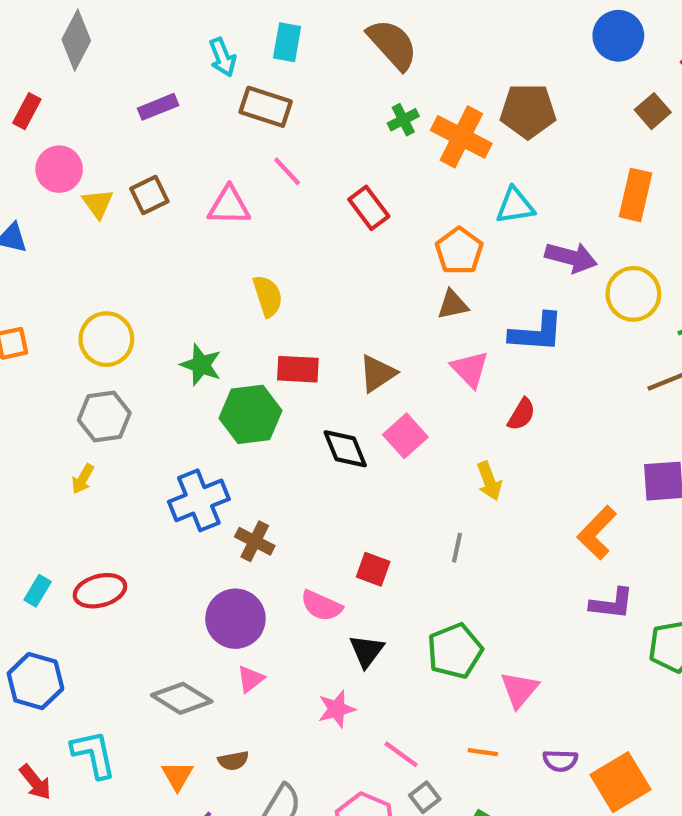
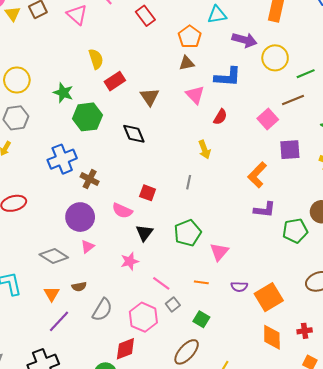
pink triangle: (229, 206) -> (77, 15), turned 40
red rectangle: (298, 369) -> (115, 81), moved, turned -36
brown triangle: (377, 373) -> (150, 97), turned -30
pink square: (405, 436) -> (268, 119), moved

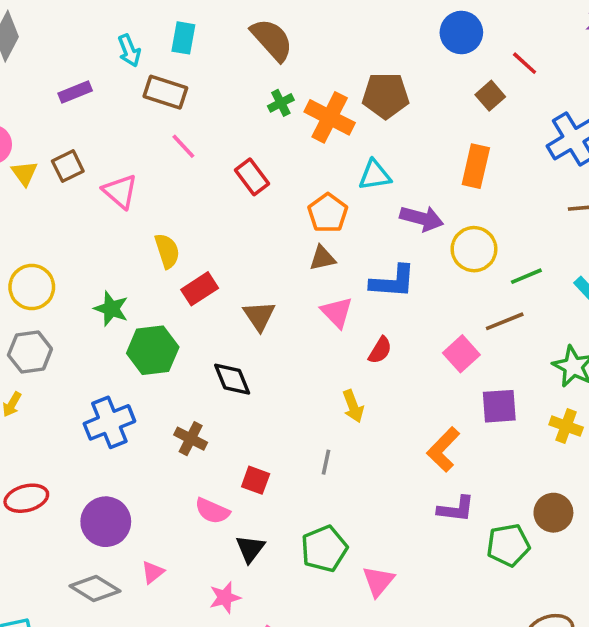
pink triangle: (77, 15) -> (120, 191), moved
brown cross: (90, 179) -> (191, 439), moved
purple circle: (80, 217) -> (106, 522), moved

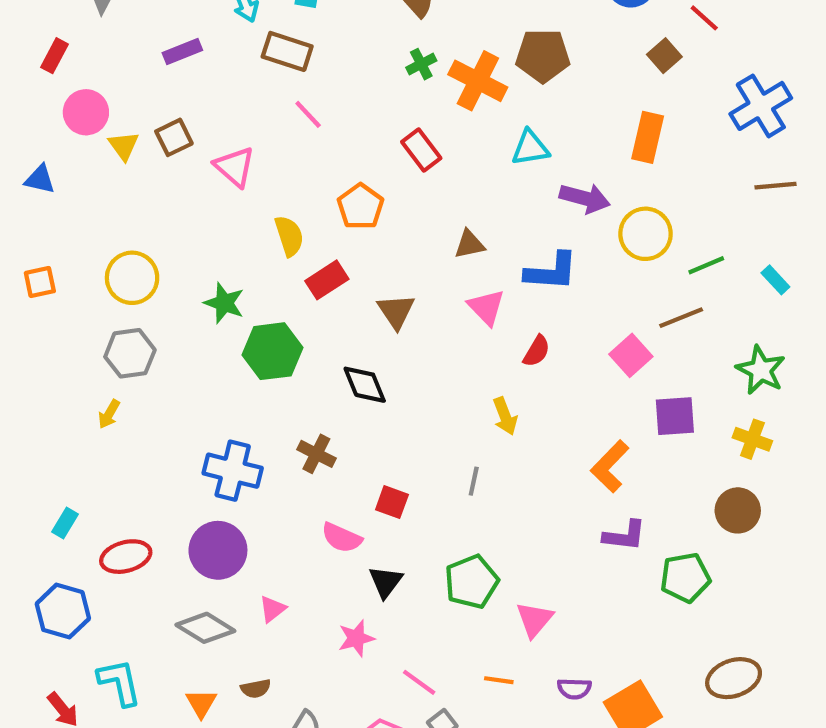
red rectangle: (252, 177) -> (421, 150), moved
orange pentagon: (328, 213) -> (360, 207), moved
blue cross: (109, 422) -> (233, 471), moved, turned 36
red ellipse: (26, 498) -> (126, 557), moved
brown circle: (553, 513) -> (738, 510), moved

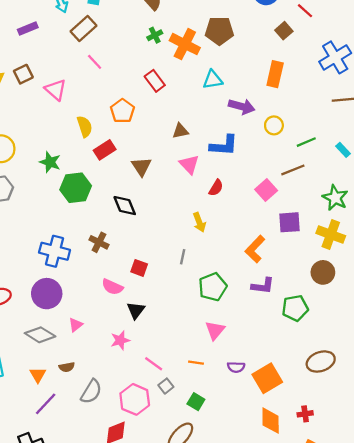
brown rectangle: (287, 51) -> (83, 28), turned -60
yellow circle: (646, 234) -> (274, 125), size x0.7
yellow cross: (752, 439) -> (331, 235), size x1.4
green pentagon: (472, 582) -> (213, 287), moved

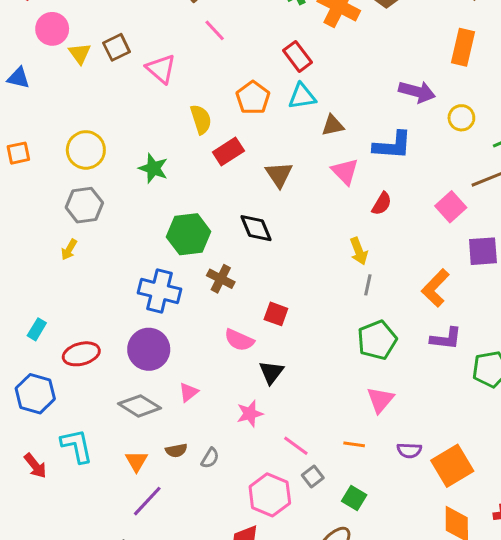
cyan triangle: (213, 80) -> (302, 96), moved
green hexagon: (76, 188) -> (189, 234), moved
gray line: (183, 257) -> (368, 285), moved
gray semicircle: (91, 392) -> (210, 458), moved, size x0.6

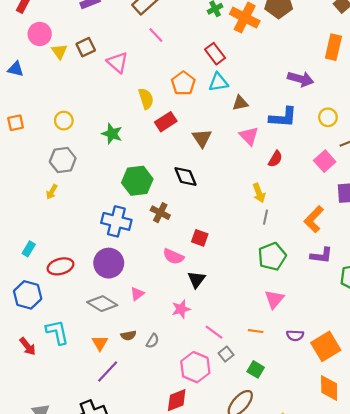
yellow circle: (461, 118) -> (328, 117), moved
yellow circle: (86, 150) -> (64, 121), size x0.7

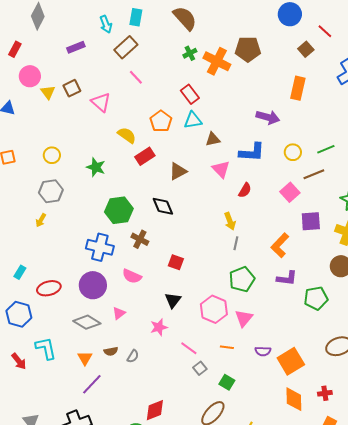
yellow semicircle: (146, 99) -> (127, 135), turned -36
brown triangle: (202, 138) -> (178, 171), turned 36
pink semicircle: (173, 256) -> (132, 276), moved
pink hexagon: (195, 367) -> (214, 309), moved

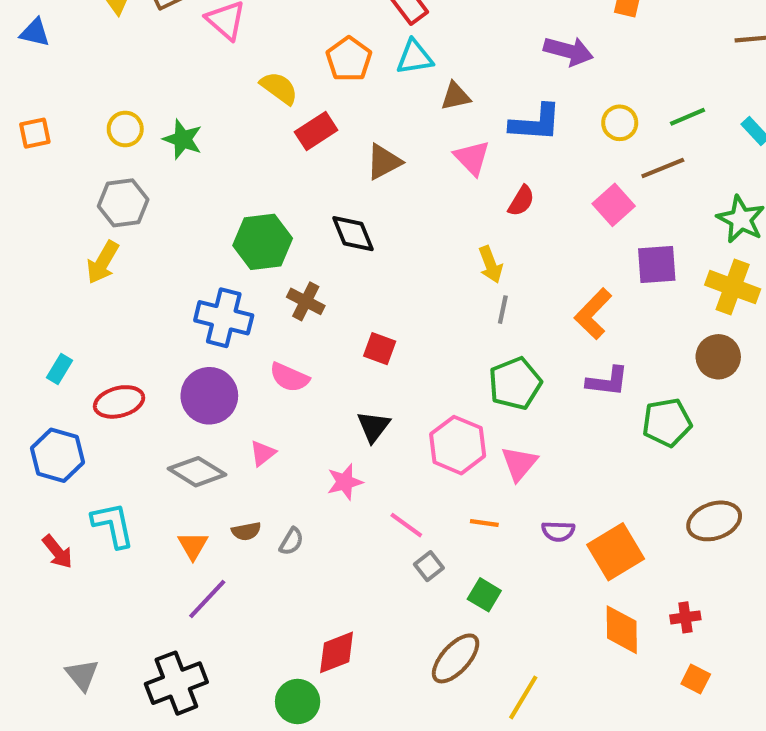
green star: (96, 167) -> (183, 139), moved
yellow arrow: (41, 220) -> (103, 262), size x1.5

